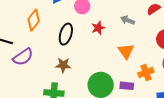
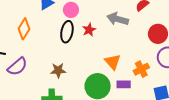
gray arrow: (128, 20) -> (118, 19), size x1.5
black ellipse: (66, 34) -> (67, 32), moved
orange triangle: (126, 51) -> (113, 62), moved

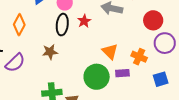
orange cross: (141, 69) -> (139, 57), turned -35
brown star: (58, 70) -> (50, 52), moved

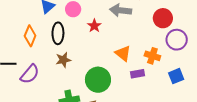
black ellipse: (62, 25) -> (58, 33), moved
green circle: (97, 77) -> (98, 80), moved

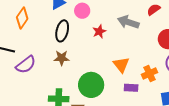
orange diamond: (30, 36) -> (22, 18), moved
orange cross: (152, 56) -> (149, 73), turned 35

